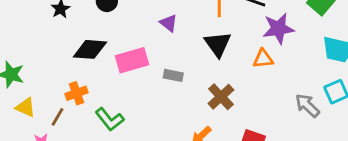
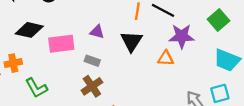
purple triangle: (169, 23) -> (97, 32), moved, turned -32
brown cross: (221, 97) -> (92, 86), moved

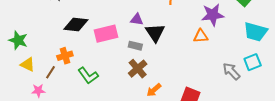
black triangle: (131, 41) -> (155, 33), moved

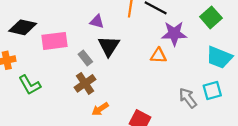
purple triangle: (137, 19) -> (97, 22), moved
gray rectangle: (135, 46) -> (85, 58), turned 32

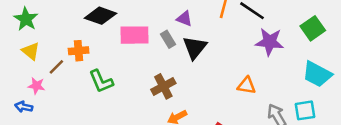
orange triangle: (158, 56) -> (247, 85), moved
gray rectangle: (85, 58) -> (168, 39), moved

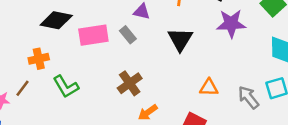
black triangle: (195, 48) -> (180, 39), moved
brown line: (56, 67) -> (22, 88), moved
orange triangle: (247, 85) -> (209, 88), moved

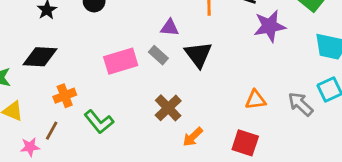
black diamond: (56, 20) -> (40, 57), moved
black triangle: (180, 39) -> (198, 55), moved

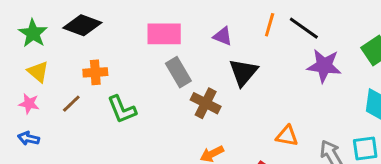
gray rectangle: (158, 55) -> (178, 72), moved, size x1.4
pink rectangle: (121, 61) -> (164, 34), moved
brown cross: (168, 108) -> (206, 103), moved, turned -36
pink star: (30, 147) -> (29, 104), moved

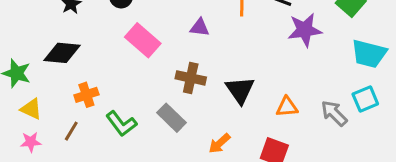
pink rectangle: (164, 34) -> (143, 40), turned 56
gray rectangle: (178, 72) -> (171, 118), moved
black triangle: (243, 72) -> (240, 90), moved
brown cross: (206, 103) -> (191, 78), moved

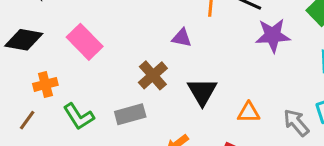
purple triangle: (200, 27) -> (182, 38), moved
pink rectangle: (143, 40) -> (85, 42), moved
brown cross: (191, 78) -> (153, 75), turned 32
gray rectangle: (171, 118) -> (130, 114), turned -64

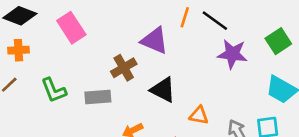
purple triangle: (182, 38) -> (155, 41), size x1.6
orange cross: (45, 84) -> (19, 50), moved
black triangle: (202, 92) -> (163, 90), turned -44

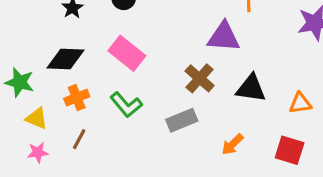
green L-shape: (54, 90) -> (126, 105), moved

